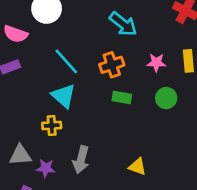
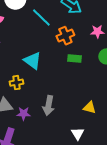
cyan line: (66, 61) -> (41, 18), moved
yellow cross: (52, 126) -> (16, 83), moved

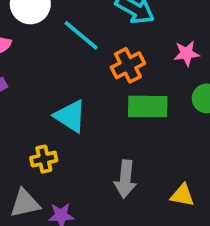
green rectangle: (74, 59) -> (148, 107), size x1.5
gray arrow: (49, 106) -> (125, 179), moved

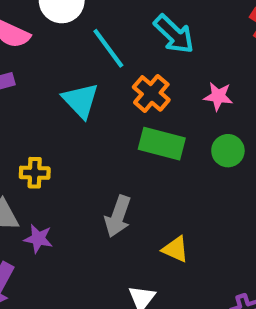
orange cross: (128, 65) -> (151, 93), turned -36
cyan triangle: (70, 116) -> (81, 100), moved

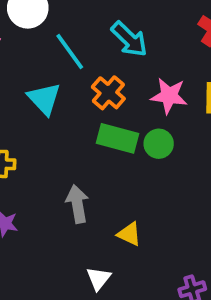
pink star: (218, 96) -> (169, 96), size x1.4
green circle: (228, 151) -> (159, 144), moved
gray arrow: (118, 216) -> (77, 204), turned 150

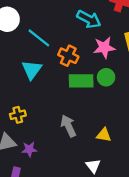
cyan arrow: (129, 39) -> (89, 19), moved
cyan triangle: (44, 99) -> (32, 70), turned 35

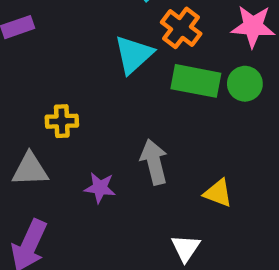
cyan triangle: (32, 70) -> (134, 54), moved
purple star: (29, 149) -> (100, 188), moved

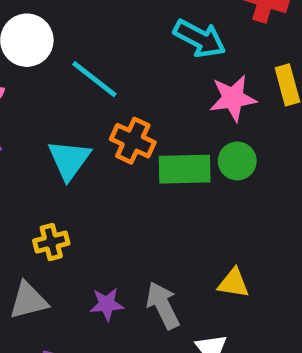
orange cross: (181, 28) -> (133, 141), moved
cyan triangle: (134, 54) -> (69, 160), moved
gray arrow: (154, 162) -> (163, 305), moved

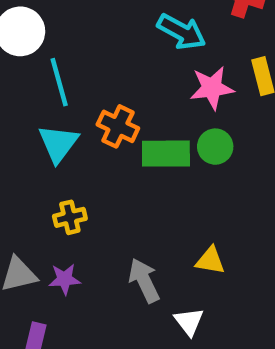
cyan line: (94, 79) -> (59, 82), moved, turned 36
yellow cross: (51, 242) -> (70, 217), moved
purple star: (107, 304) -> (65, 279), moved

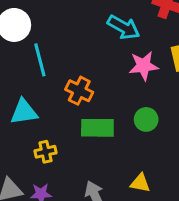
cyan triangle: (58, 143) -> (24, 112), moved, turned 44
green circle: (215, 147) -> (146, 119), moved
green rectangle: (166, 154) -> (97, 128), moved

